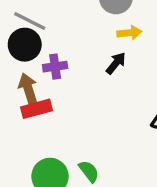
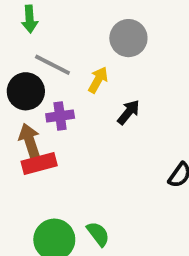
gray line: (30, 21) -> (52, 65), moved
yellow arrow: (129, 33) -> (98, 80), moved, turned -55

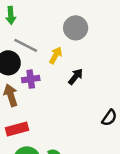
red rectangle: (39, 164) -> (17, 129), moved

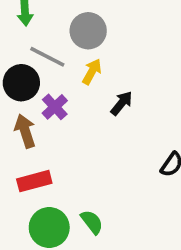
gray circle: (76, 28) -> (88, 31), moved
purple cross: (31, 79) -> (55, 107), turned -35

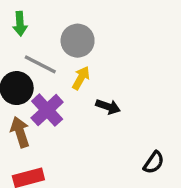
black arrow: (122, 103) -> (108, 107), turned 70
purple cross: (55, 107) -> (47, 110), size x1.4

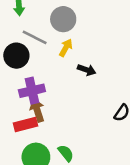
purple cross: (47, 110) -> (32, 91), moved, turned 30
brown arrow: (20, 132) -> (37, 110), moved

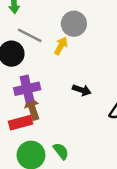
gray circle: (63, 19) -> (74, 24), moved
black arrow: (87, 70) -> (82, 90), moved

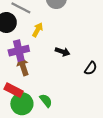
yellow arrow: (61, 46) -> (38, 30), moved
red rectangle: (21, 123) -> (14, 90), moved, turned 42

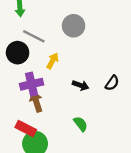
black semicircle: (91, 68) -> (112, 83), moved
green semicircle: (46, 101) -> (81, 124), moved

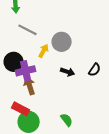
gray circle: (74, 26) -> (62, 42), moved
black circle: (18, 53) -> (14, 62), moved
green semicircle: (81, 124) -> (67, 120), moved

